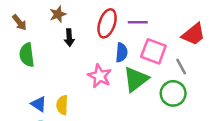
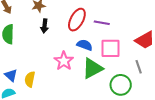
pink square: (153, 51) -> (110, 48), turned -30
blue semicircle: (122, 53) -> (85, 45), turned -84
gray line: (181, 67) -> (139, 67), moved

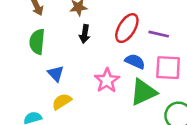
blue triangle: (11, 75) -> (56, 74), moved
yellow semicircle: (30, 79) -> (62, 102), turned 42

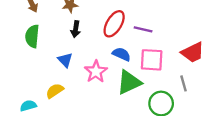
blue triangle: (56, 74) -> (65, 60), moved

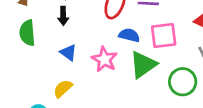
black arrow: (76, 29) -> (63, 16), moved

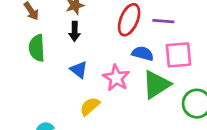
yellow semicircle: (63, 89) -> (90, 106), moved

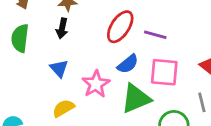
blue semicircle: (143, 54) -> (128, 64), turned 115

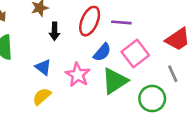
black arrow: (62, 28) -> (54, 31), moved
pink square: (164, 72) -> (135, 54), turned -32
yellow semicircle: (63, 108) -> (42, 96), moved

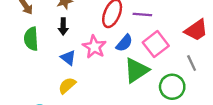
black arrow: (54, 31) -> (63, 27), moved
pink star: (78, 75) -> (94, 47), moved

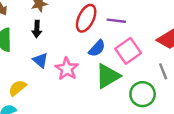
pink star: (94, 47) -> (67, 69), moved
yellow semicircle: (67, 85) -> (17, 88), moved

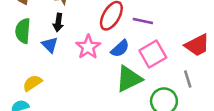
blue triangle: (40, 60) -> (50, 45), moved
pink star: (67, 69) -> (88, 47), moved

